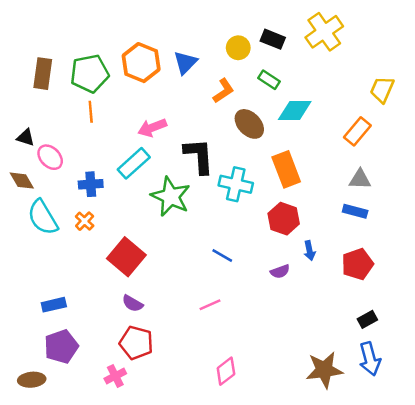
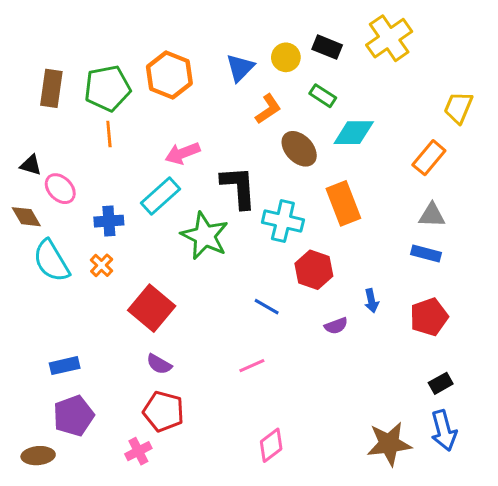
blue triangle: (185, 63) -> (240, 68), moved
red hexagon: (284, 219) -> (314, 270), moved

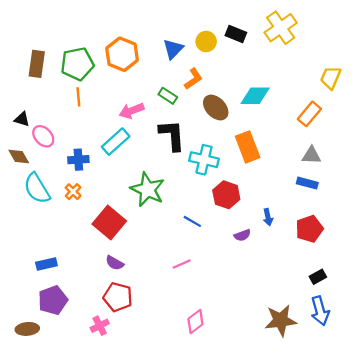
green rectangle: (323, 96) -> (168, 96), moved
green star: (205, 236) -> (148, 189), moved

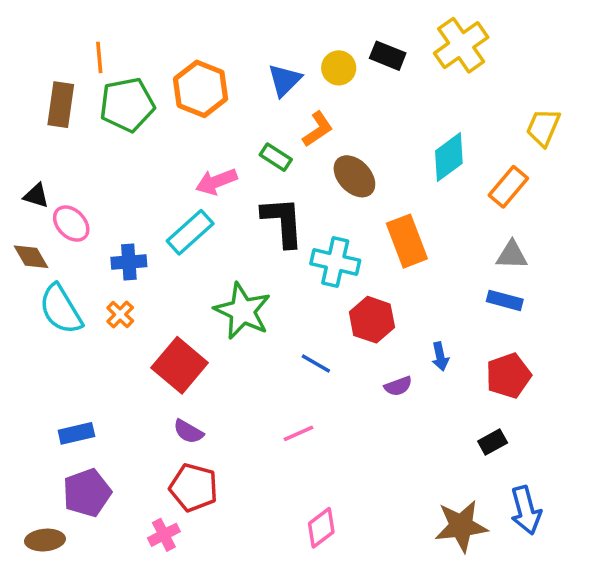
cyan diamond: (255, 96) -> (449, 157), moved, turned -36
orange line: (78, 97) -> (99, 57), moved
black rectangle: (318, 277) -> (493, 442), moved

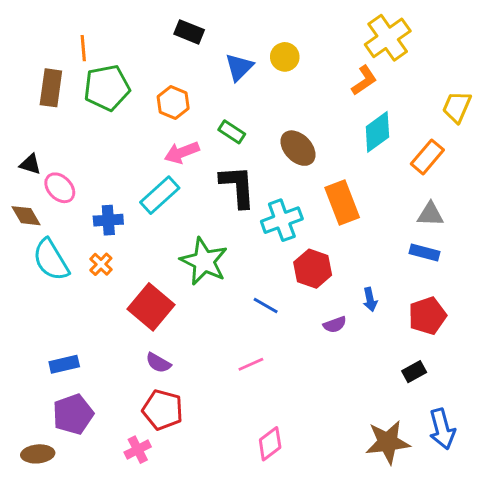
black rectangle: (388, 56) -> (189, 32), moved
orange hexagon: (201, 89) -> (173, 102), moved, size x0.7
orange L-shape: (318, 129) -> (364, 80), moved
cyan cross: (335, 262) -> (282, 220), turned -33

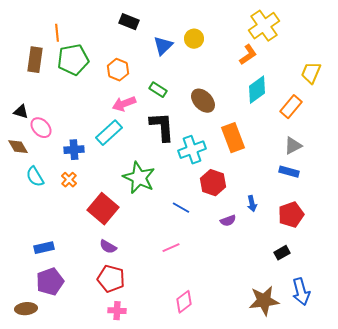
gray triangle: (430, 214) -> (293, 146), turned -30
cyan semicircle: (51, 260) -> (35, 177), size x0.7
pink cross: (138, 450) -> (117, 311), moved, turned 30

